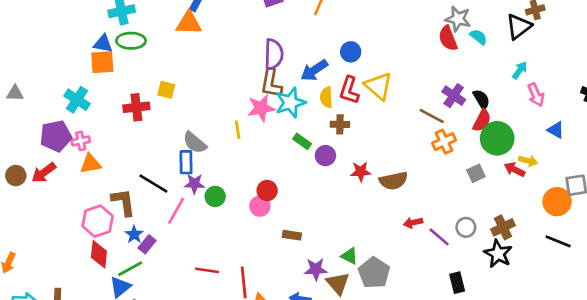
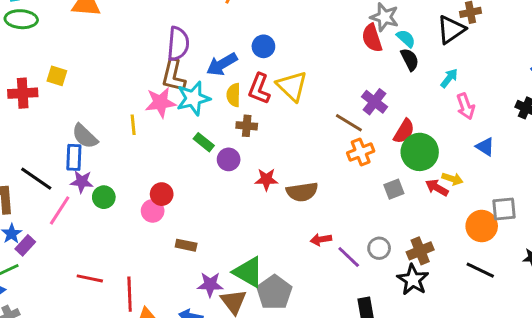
black semicircle: (481, 99) -> (410, 59), moved
green triangle: (349, 256) -> (248, 272), size x1.6

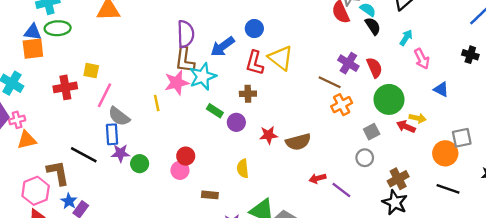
yellow semicircle: (234, 95) -> (243, 168), moved
red semicircle: (404, 131) -> (374, 68), moved, turned -48
pink line: (60, 210) -> (105, 95), moved
gray circle: (379, 248) -> (365, 158), moved

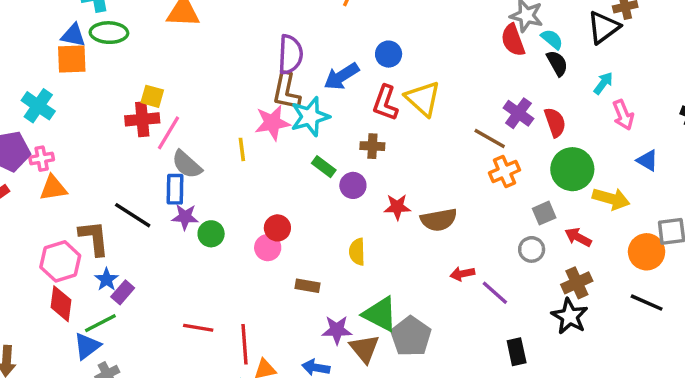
red cross: (65, 87) -> (142, 119), moved
yellow arrow: (418, 118) -> (611, 199), size x1.5
red arrow: (406, 126) -> (578, 237), moved

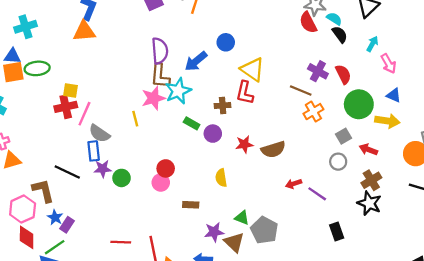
green ellipse: (109, 33) -> (37, 68), moved
red L-shape: (385, 103) -> (245, 93), moved
blue triangle: (647, 160) -> (394, 95), moved
green triangle: (380, 314) -> (242, 218), size x0.6

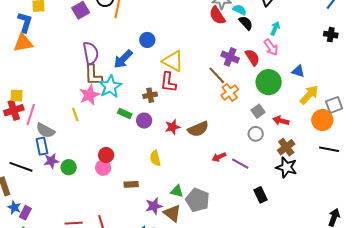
pink arrow: (388, 64) -> (271, 47), moved
brown line: (301, 91) -> (217, 75), turned 30
yellow arrow: (387, 121) -> (309, 95), moved, turned -50

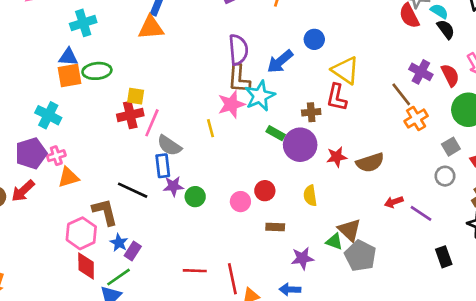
purple circle: (144, 121) -> (300, 145), size x1.6
red circle: (106, 155) -> (265, 191), moved
brown triangle: (172, 213) -> (349, 230), moved

